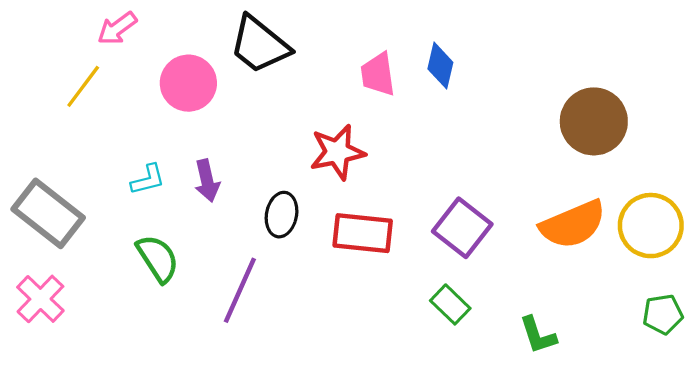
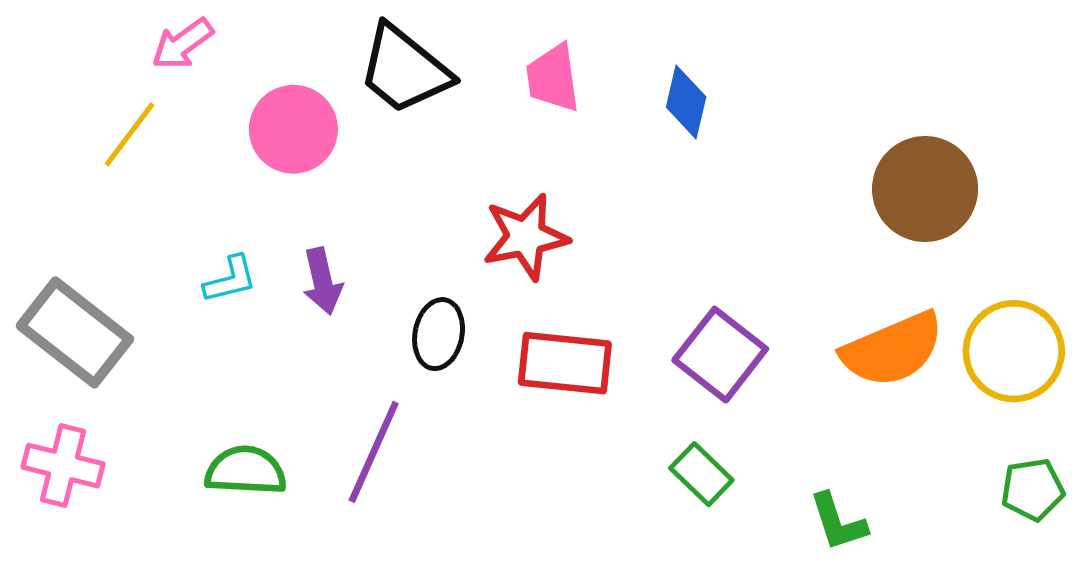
pink trapezoid: (378, 74) -> (553, 78), moved
green semicircle: (158, 258) -> (246, 471), moved, turned -54
pink cross: (40, 299) -> (63, 466), turned -30

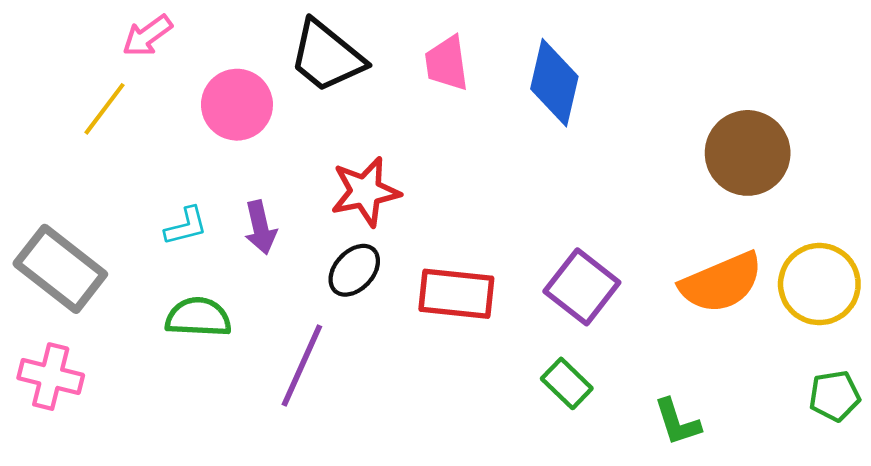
blue diamond: (686, 102) -> (554, 83), size x1.5
red star: (526, 237) -> (365, 192), moved
black ellipse: (439, 334) -> (354, 270), turned 32
green semicircle: (246, 471) -> (198, 317), moved

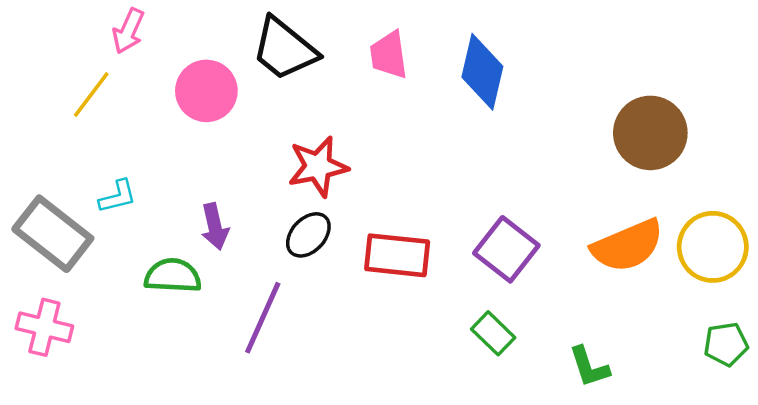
pink arrow: (147, 36) -> (128, 31), turned -30
cyan L-shape: (186, 226) -> (118, 197), moved
purple arrow: (260, 227) -> (215, 226), moved

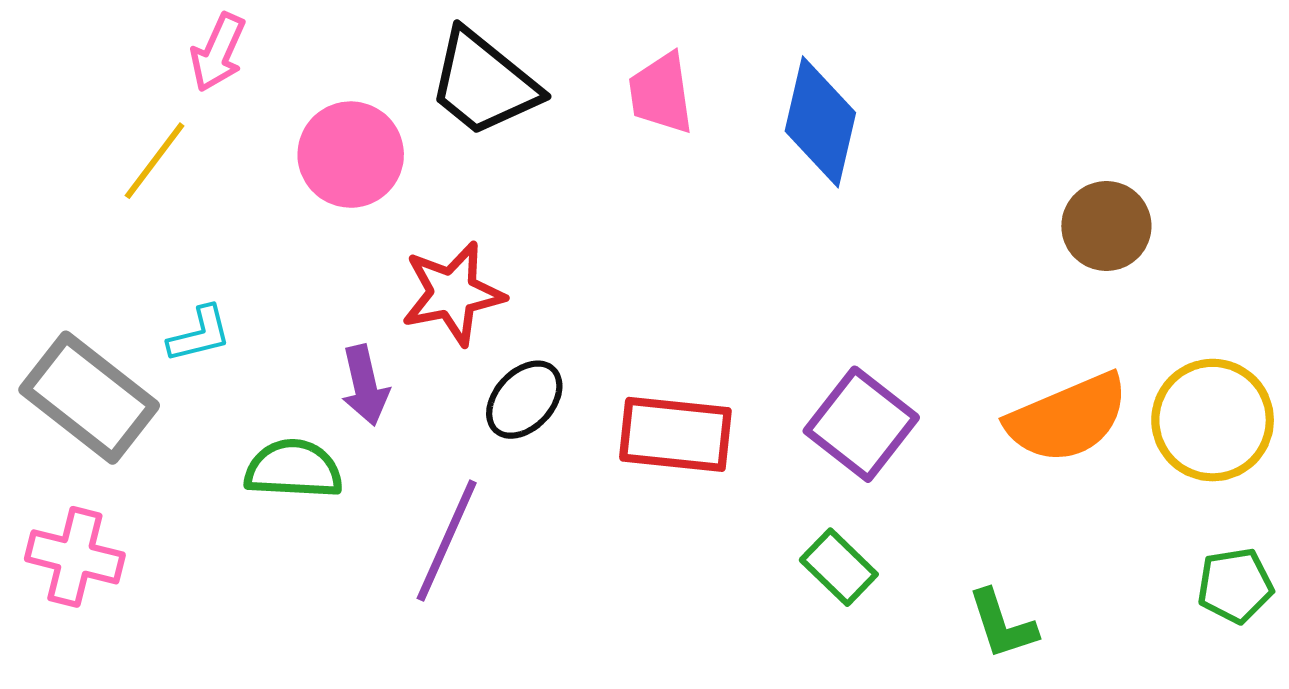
brown circle: (650, 133) -> (1106, 226), size x0.7
red star: (318, 167) -> (453, 293), moved

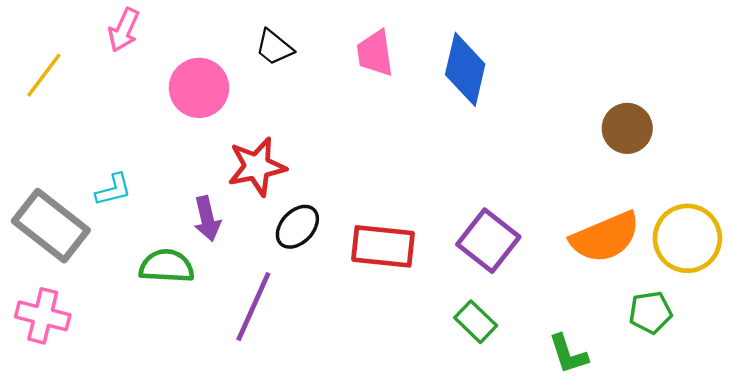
black trapezoid: (483, 83) -> (274, 47), size x0.6
yellow line: (155, 161) -> (44, 75), moved
green pentagon: (1235, 586) -> (650, 312), moved

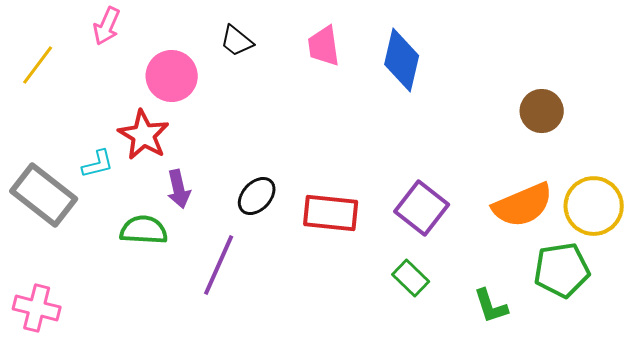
red star: (257, 167) -> (144, 135), moved, turned -30
green pentagon: (650, 312) -> (562, 270), size x1.5
pink cross: (43, 316) -> (37, 308), moved

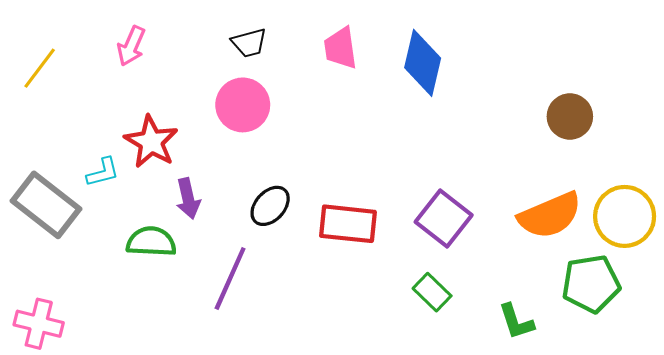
pink arrow: (107, 26) -> (131, 46), moved
black trapezoid: (237, 41) -> (249, 43), turned -54
pink circle: (172, 76) -> (243, 105), moved

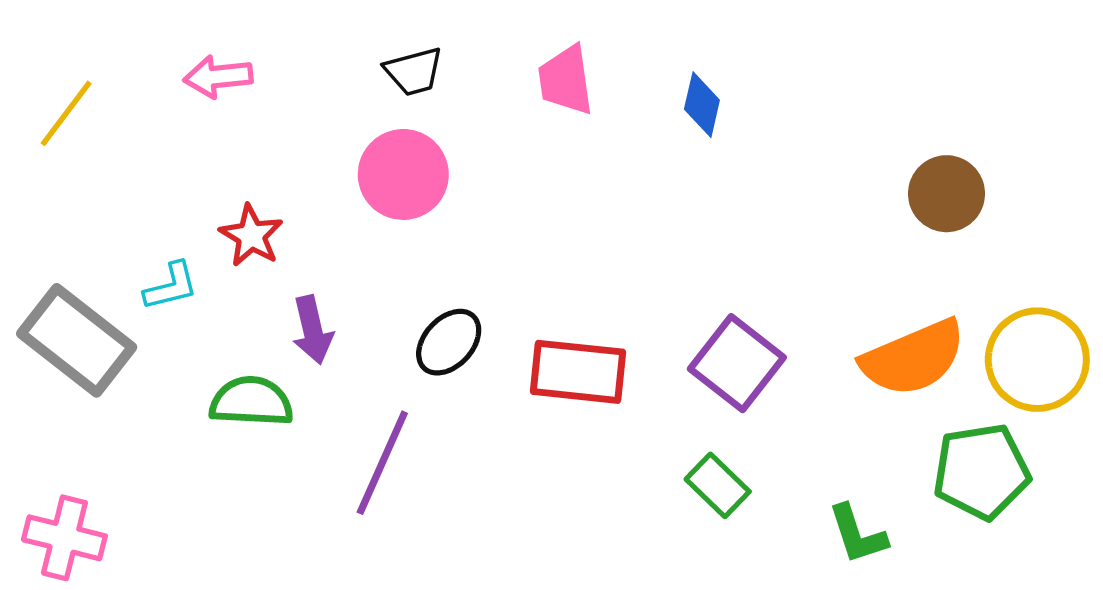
pink arrow: (131, 46) -> (218, 77), turned 60
blue diamond: (423, 63) -> (702, 105), size x0.6
red star: (151, 142) -> (251, 236), size x0.7

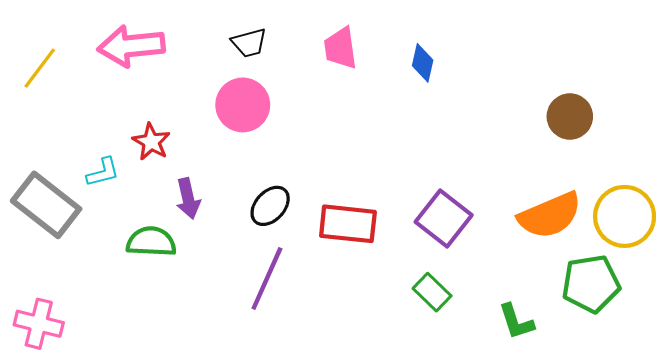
pink arrow: (218, 77) -> (131, 46), size x1.6
purple line: (382, 463) -> (267, 278), moved

